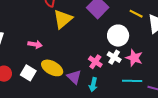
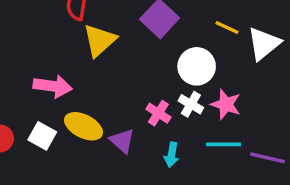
pink arrow: (35, 44) -> (53, 86), size x1.5
cyan arrow: (93, 85) -> (172, 155), moved

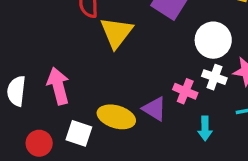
pink arrow: (53, 86) -> (58, 86), moved, turned -102
purple triangle: (122, 141) -> (155, 109), moved

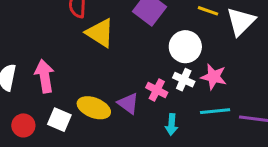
yellow triangle: (116, 32) -> (100, 33), turned -40

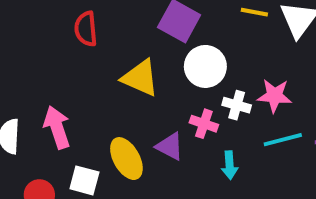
yellow triangle: (100, 33) -> (140, 78), moved
white circle: (185, 47) -> (205, 66), moved
yellow ellipse: (94, 108) -> (126, 159), turned 48

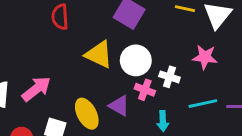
white circle: (205, 66) -> (136, 60), moved
pink star: (274, 96) -> (205, 57), moved
pink arrow: (57, 127) -> (36, 89), turned 68

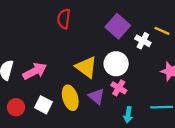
yellow triangle: (99, 54) -> (86, 67), moved
white cross: (169, 77) -> (143, 41), moved

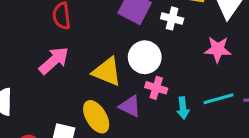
pink arrow: (35, 71) -> (54, 61), moved
cyan arrow: (128, 115) -> (183, 108), moved

